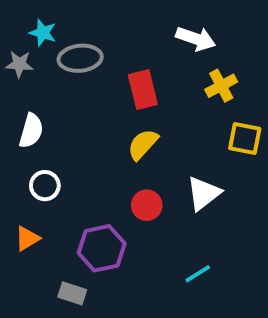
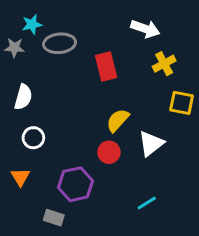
cyan star: (43, 33) -> (32, 24), turned -30
yellow semicircle: (143, 144) -> (118, 120), moved
orange triangle: (27, 238) -> (20, 177), turned -30

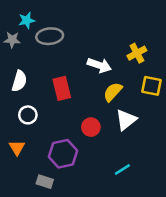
white arrow: (145, 29) -> (99, 65), moved
red rectangle: (106, 67) -> (62, 88), moved
yellow semicircle: (118, 120) -> (113, 92), moved

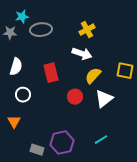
yellow cross: (137, 53) -> (87, 30), moved
red circle: (91, 127) -> (75, 97), moved
purple hexagon: (63, 154) -> (62, 143), moved

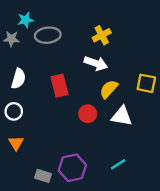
white circle: (23, 95) -> (14, 111), moved
white triangle: (104, 99) -> (122, 116), turned 48

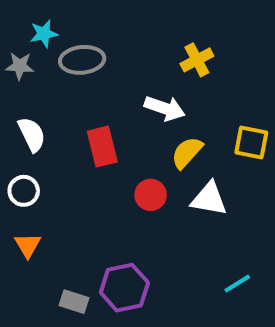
yellow cross: (102, 35) -> (197, 60), moved
white semicircle: (18, 79) -> (32, 134), turned -42
cyan line: (118, 164) -> (237, 284), moved

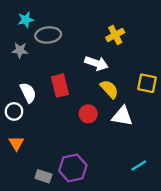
gray star: (20, 66) -> (20, 50), moved
white semicircle: (32, 134) -> (28, 93), moved
yellow semicircle: (187, 153) -> (109, 89), turned 96

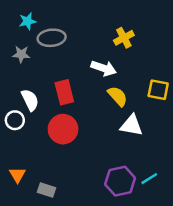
red circle: (88, 114) -> (63, 129), moved, size x1.5
orange triangle: (16, 143) -> (17, 175), moved
purple hexagon: (73, 168) -> (120, 181), moved

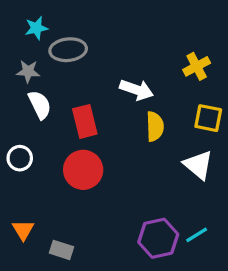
yellow cross: (124, 38) -> (197, 66), moved
yellow semicircle: (118, 96) -> (155, 126), turned 40
white semicircle: (30, 100) -> (40, 105), moved
white triangle: (132, 125) -> (198, 165), moved, turned 30

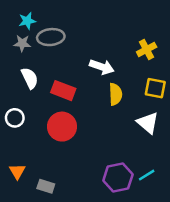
gray star: (28, 71) -> (22, 43), moved
red rectangle: (85, 121) -> (63, 91), turned -55

